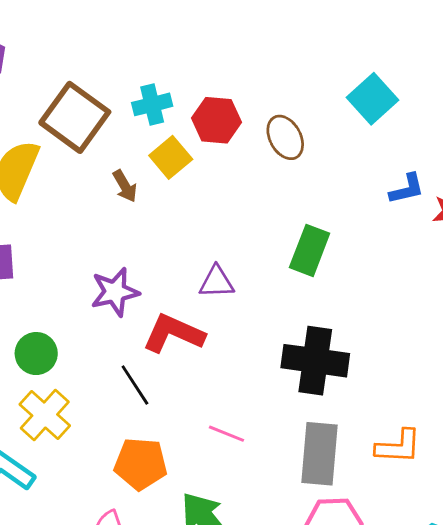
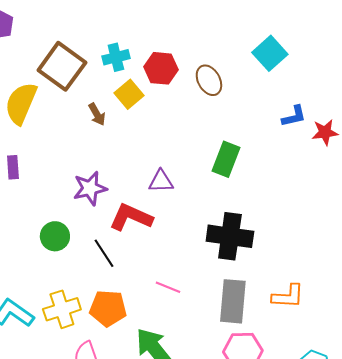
green circle: (36, 354) -> (55, 236), moved
yellow cross: (45, 415) -> (62, 309), moved, turned 30

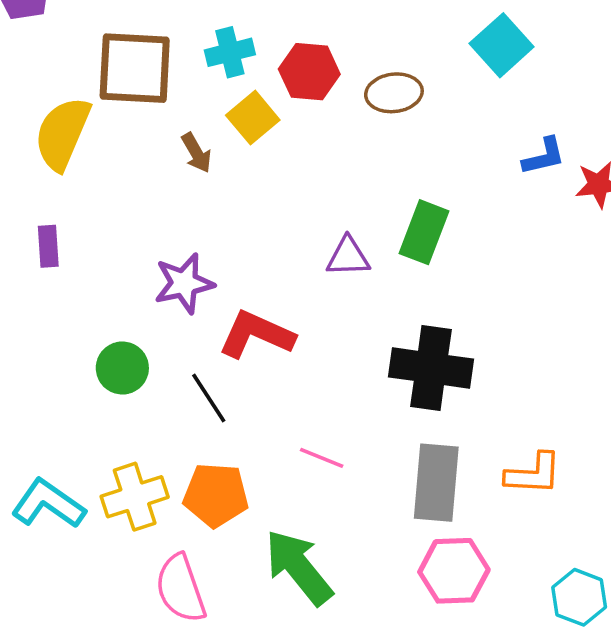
brown square: (62, 66) -> (135, 68), turned -33
brown ellipse: (209, 80) -> (394, 93), turned -68
purple triangle: (161, 181) -> (348, 257), moved

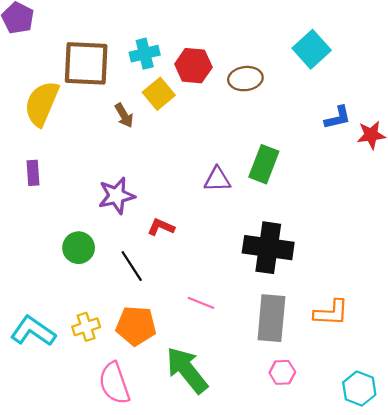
red L-shape: (256, 334) -> (161, 227), size x0.6
yellow cross: (135, 497) -> (86, 327), size x0.7
pink hexagon: (454, 571) -> (282, 372), size x0.6

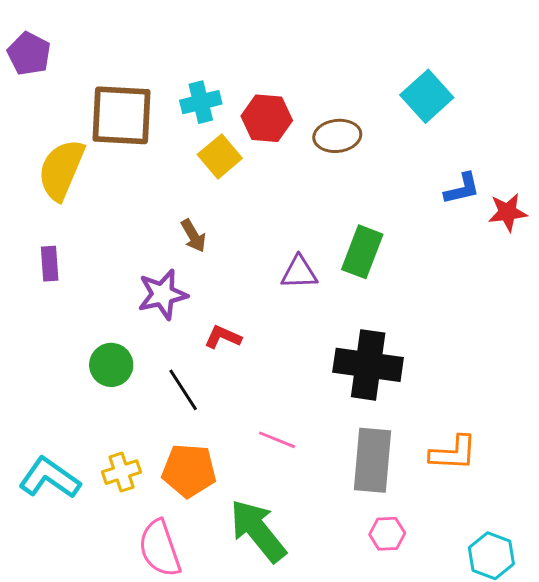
brown arrow: (124, 115) -> (193, 236), moved

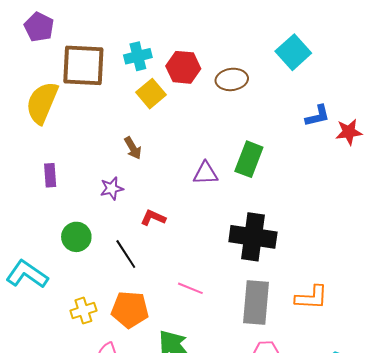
purple pentagon: (29, 54) -> (39, 27), moved
purple rectangle: (50, 264) -> (50, 175), moved
purple star: (163, 294) -> (112, 188), size x0.7
cyan L-shape: (50, 478) -> (27, 274), moved

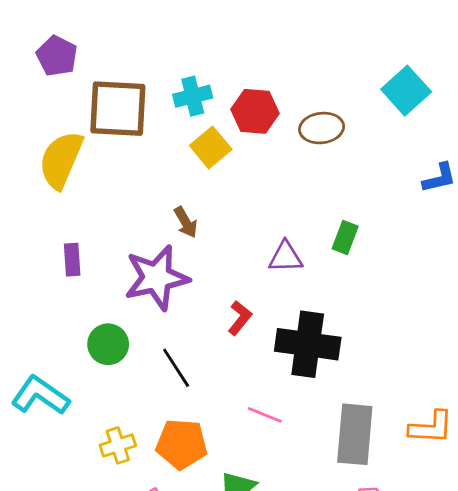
green rectangle: (249, 159) -> (345, 238), size x0.7
purple star: (112, 188) -> (157, 278), size x2.0
red L-shape: (153, 218) -> (240, 318), moved, turned 105
black cross: (253, 237) -> (308, 344), moved

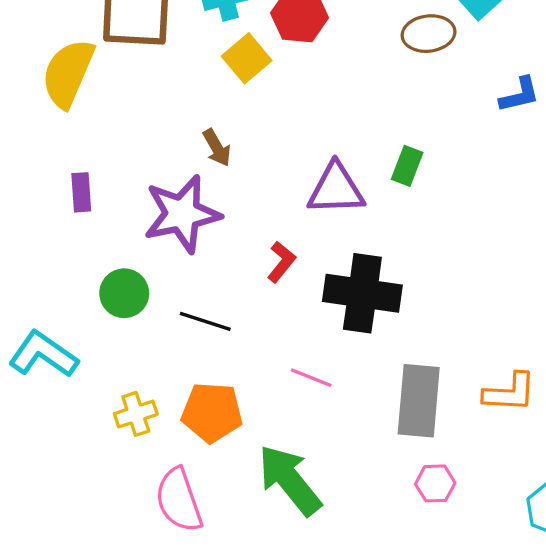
brown ellipse: (322, 128) -> (429, 34), moved
purple triangle: (286, 257) -> (336, 189), size x1.4
black line: (176, 368) -> (205, 321), turned -39

